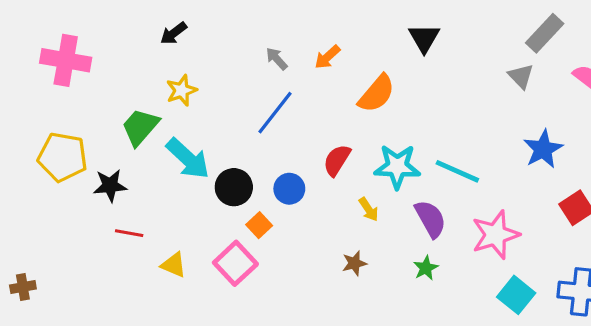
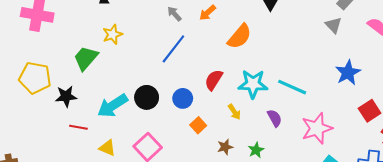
cyan arrow: (188, 159) -> (113, 106), moved, turned 104
purple semicircle: (430, 219) -> (275, 118), size x0.7
orange square: (259, 225) -> (198, 125), moved
green star: (426, 268) -> (256, 150), moved

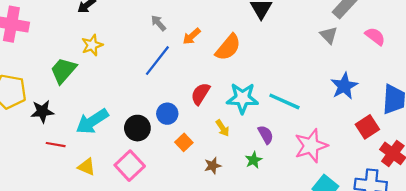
orange arrow: (207, 13) -> (192, 36), moved
black circle: (147, 97) -> (137, 128), moved
green star: (256, 150) -> (253, 160), moved

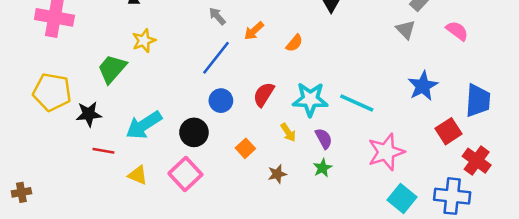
orange semicircle: (228, 47) -> (294, 43), size x0.6
blue circle: (167, 114) -> (221, 101), moved
purple semicircle: (266, 135) -> (324, 139), moved

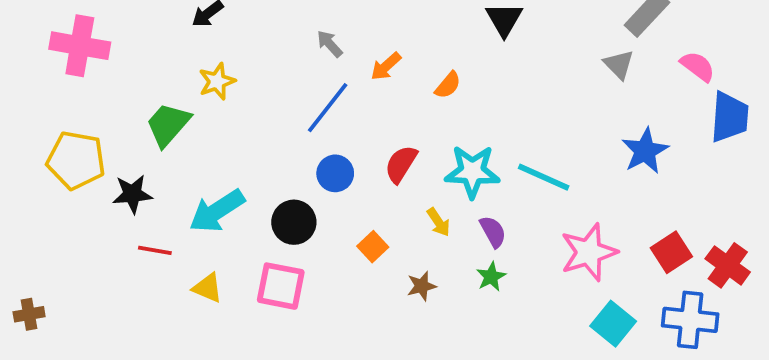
blue trapezoid: (478, 101) -> (730, 117), moved
red square: (449, 131) -> (671, 252), moved
pink square: (185, 174) -> (281, 286), turned -36

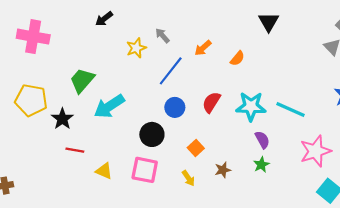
gray arrow: (330, 44) -> (162, 36), moved
yellow star: (217, 81) -> (136, 48), moved
black star: (132, 194) -> (62, 119), turned -30
cyan arrow: (217, 211) -> (109, 106), moved
yellow arrow: (438, 222) -> (188, 178), moved

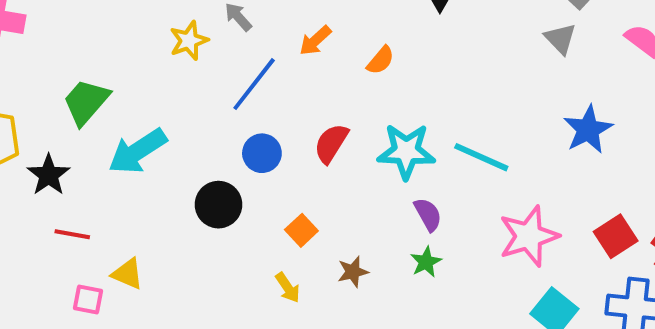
pink square: (145, 170) -> (88, 299), moved, size x0.6

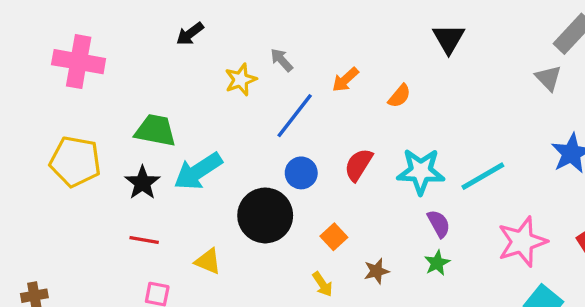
green trapezoid: (86, 102) -> (156, 130), turned 60
cyan line: (481, 157) -> (483, 176), turned -54
black star: (49, 175) -> (142, 183), moved
black circle: (218, 205) -> (265, 215), size x1.4
yellow triangle: (128, 274) -> (208, 261), moved

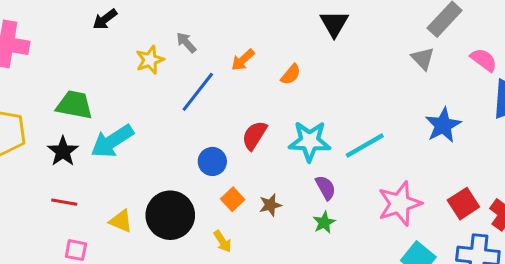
blue circle: (301, 173) -> (212, 161), moved
black circle: (265, 215) -> (170, 215), moved
brown star: (377, 271) -> (270, 205), moved

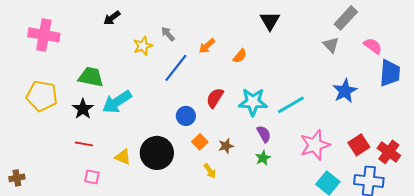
yellow arrow: (222, 241) -> (210, 171), moved

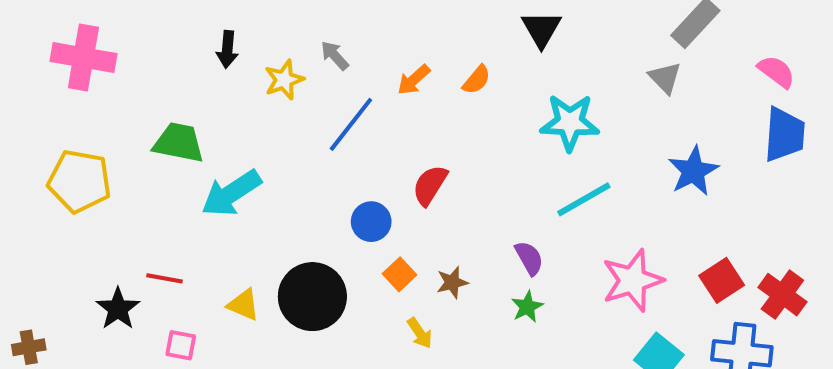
black arrow: (112, 18) -> (227, 49), moved, turned -48
pink semicircle: (373, 46) -> (776, 72), moved
orange semicircle: (240, 56) -> (477, 80), moved
cyan star: (253, 102) -> (570, 122), moved
black star: (83, 109) -> (118, 309), moved

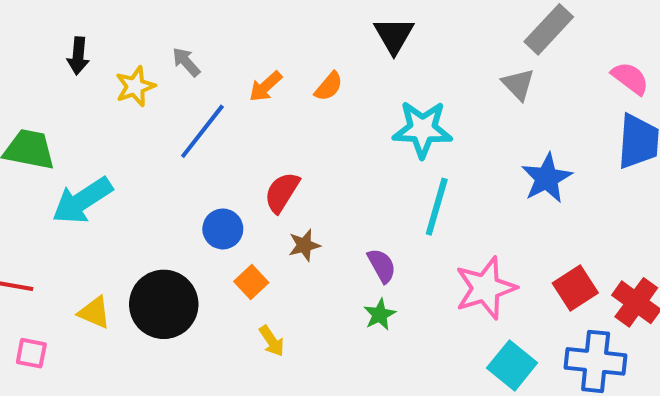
cyan line: (584, 199) -> (437, 207), turned -44
brown star: (452, 282) -> (304, 245), moved

